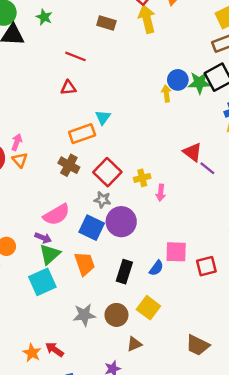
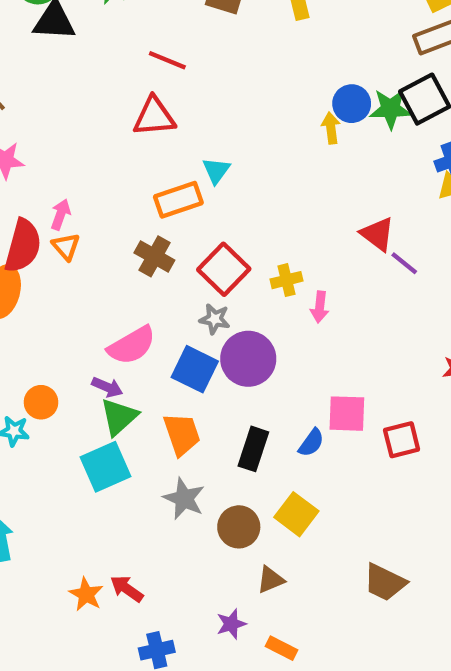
red triangle: (68, 88) -> (154, 117), size x1.5
gray star: (84, 315) -> (184, 499), moved, turned 30

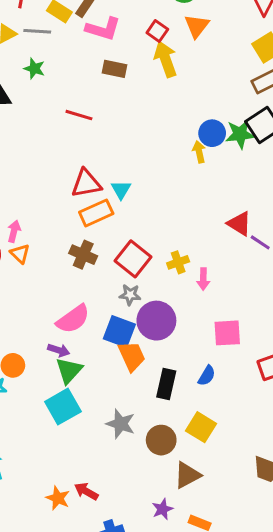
red triangle: (154, 117) -> (86, 183), moved
pink square: (347, 414) -> (227, 333), moved
orange trapezoid: (182, 434) -> (132, 356), moved
brown triangle: (271, 580) -> (187, 475), size x1.4

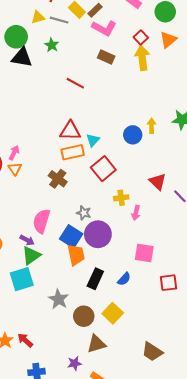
blue circle: (212, 133) -> (133, 135), moved
red triangle: (239, 224) -> (158, 182), moved
red square: (133, 259) -> (103, 169), moved
pink semicircle: (73, 319) -> (41, 221), turned 130

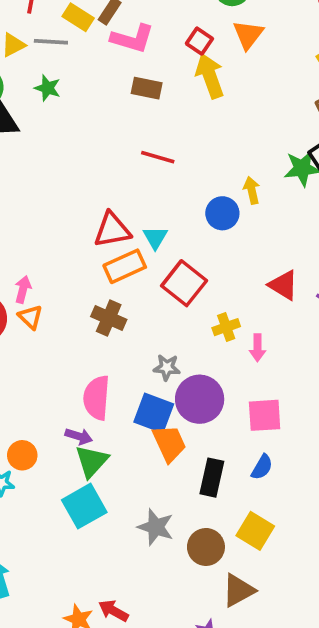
red line: (75, 83) -> (158, 157), moved
pink square: (144, 253) -> (265, 415), moved

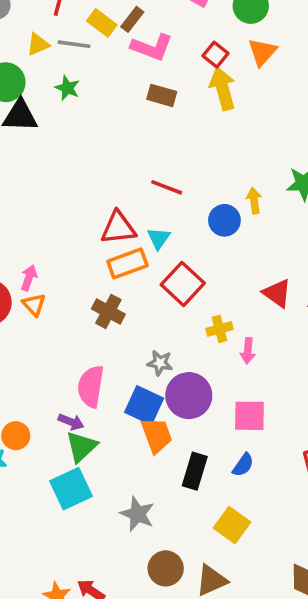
red line: (158, 157) -> (167, 187), moved
brown circle: (206, 547) -> (166, 568), moved

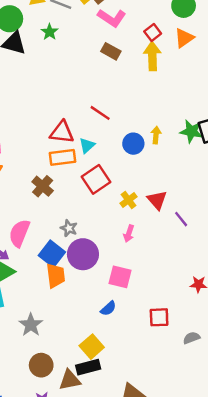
yellow cross: (219, 329) -> (128, 200), moved, turned -35
black rectangle: (195, 471) -> (88, 367), moved, turned 45

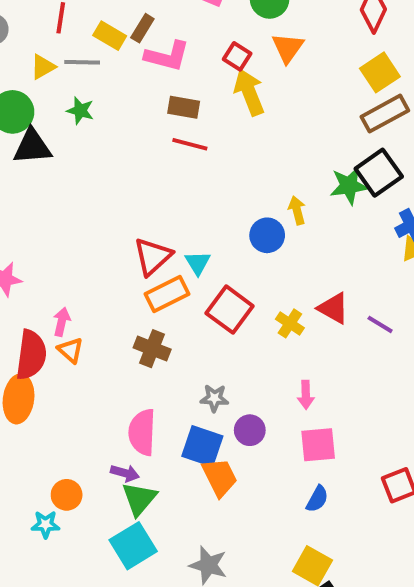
red line: (100, 113) -> (190, 144), moved
red triangle: (62, 132) -> (153, 256), turned -30
pink arrow: (129, 234) -> (306, 395), moved
purple circle: (83, 254) -> (250, 430), size x0.6

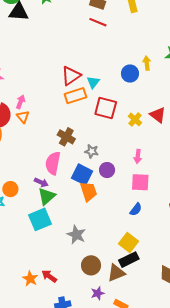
red square: (230, 310) -> (106, 108), turned -30
brown cross: (152, 349) -> (66, 137), moved

